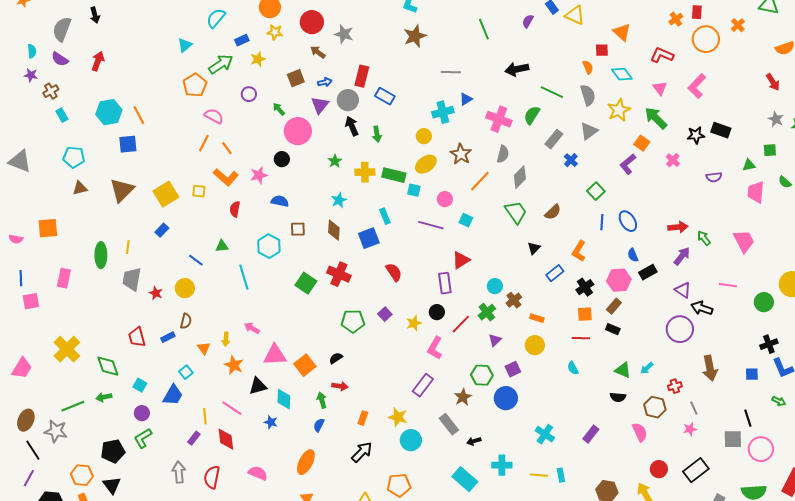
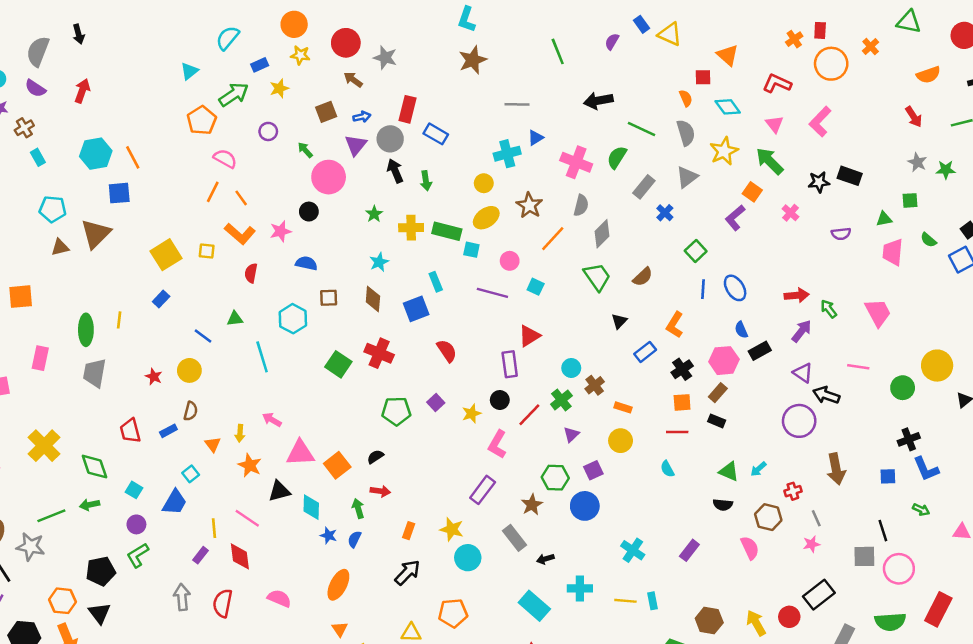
brown triangle: (122, 190) -> (96, 234), moved
gray trapezoid: (132, 279) -> (95, 373), moved
blue star: (271, 422) -> (329, 536), moved
red circle: (659, 469) -> (789, 617), moved

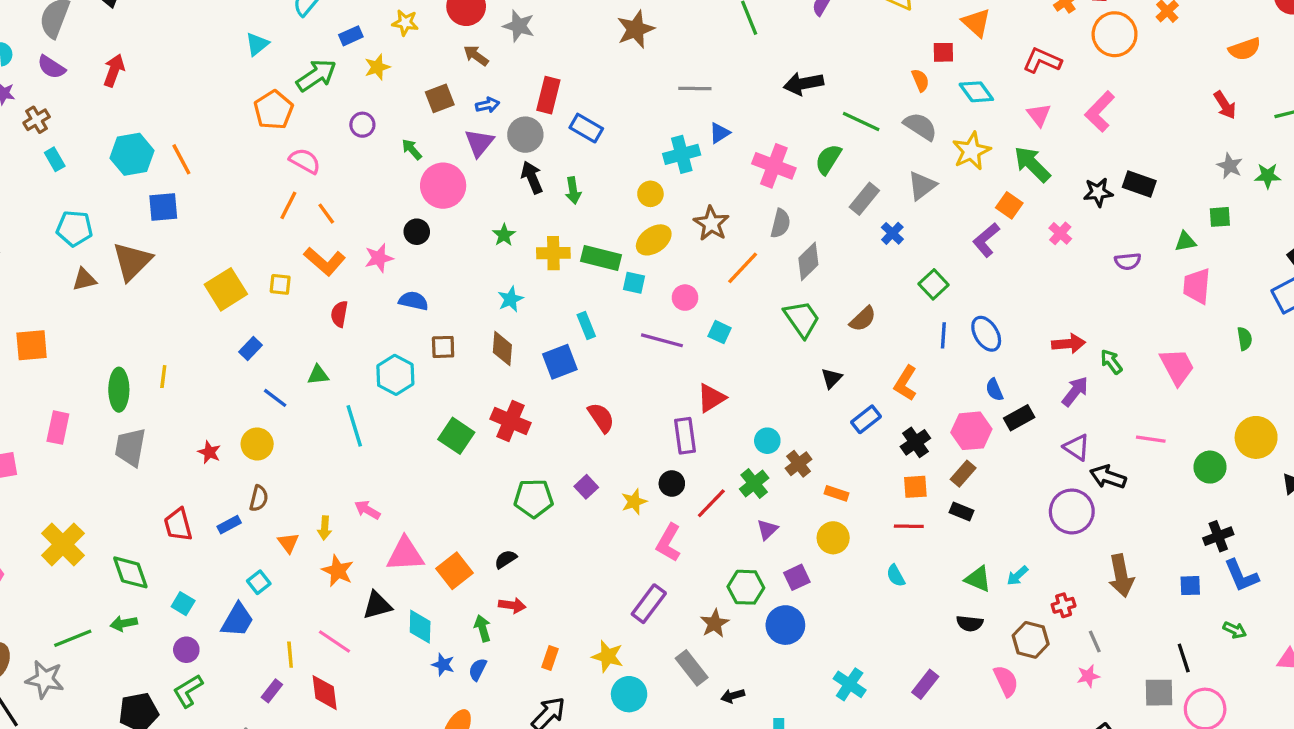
gray semicircle: (686, 133) -> (920, 126), turned -40
green semicircle: (928, 240) -> (1245, 339), moved, turned -140
blue rectangle: (161, 299) -> (251, 349), moved

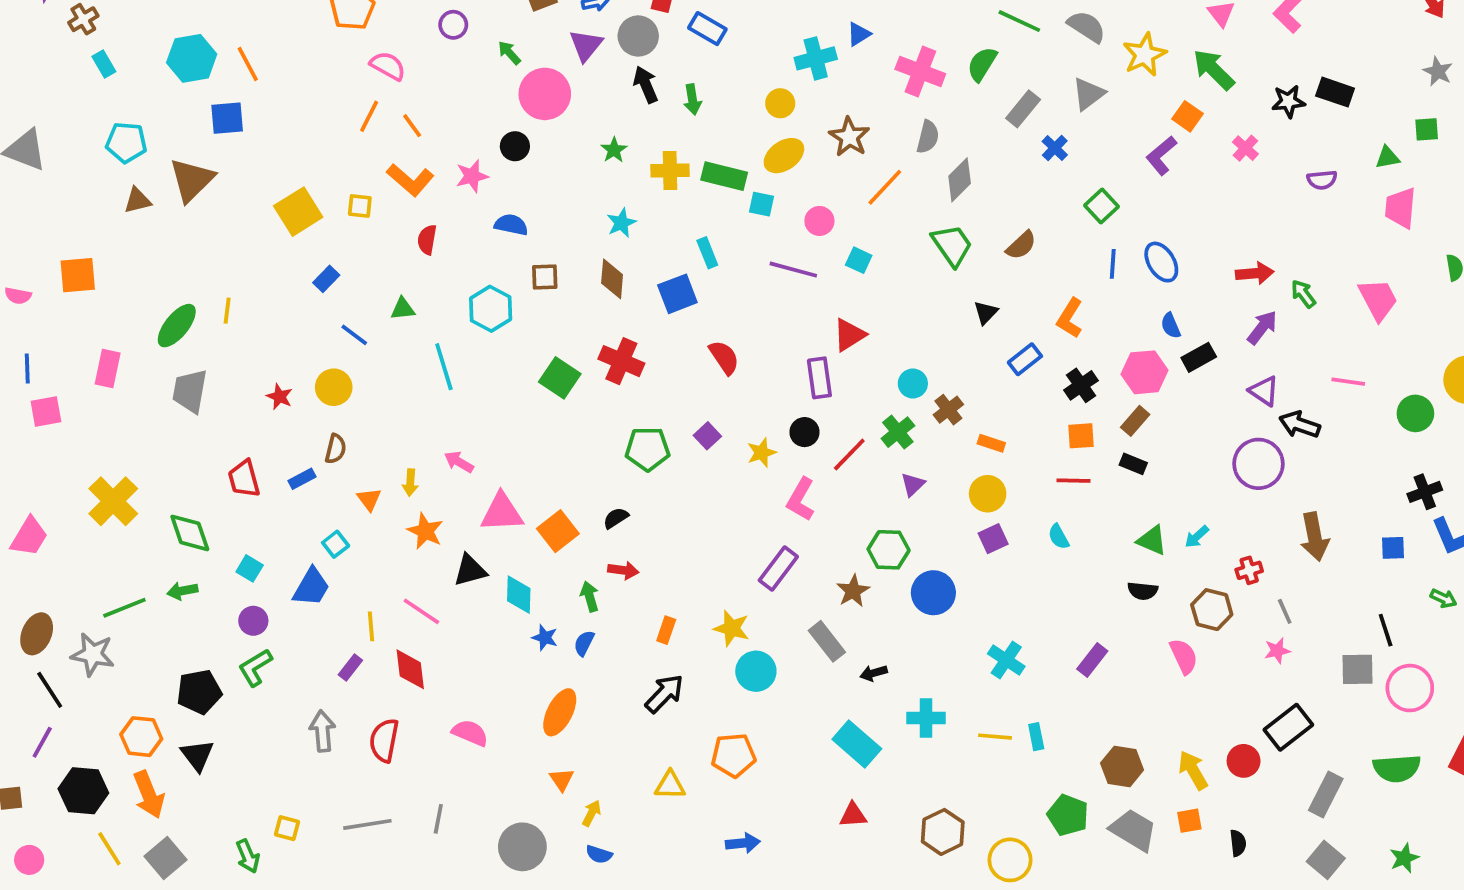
green ellipse: (119, 390) -> (177, 326), turned 39
purple square: (797, 577) -> (993, 539), moved

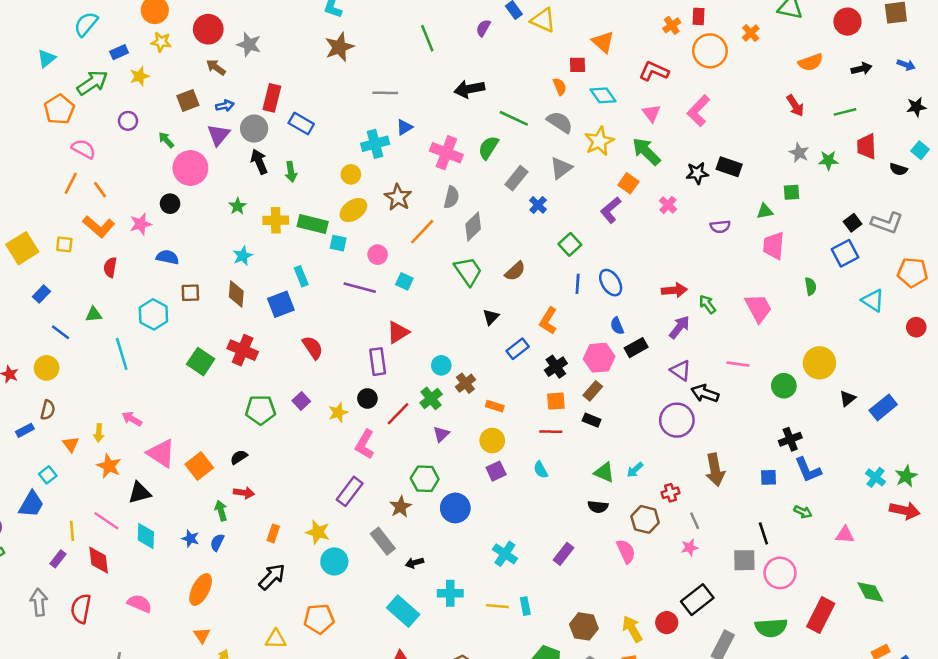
pink triangle: (502, 512) -> (161, 453), turned 36
cyan diamond: (519, 595) -> (146, 536), moved

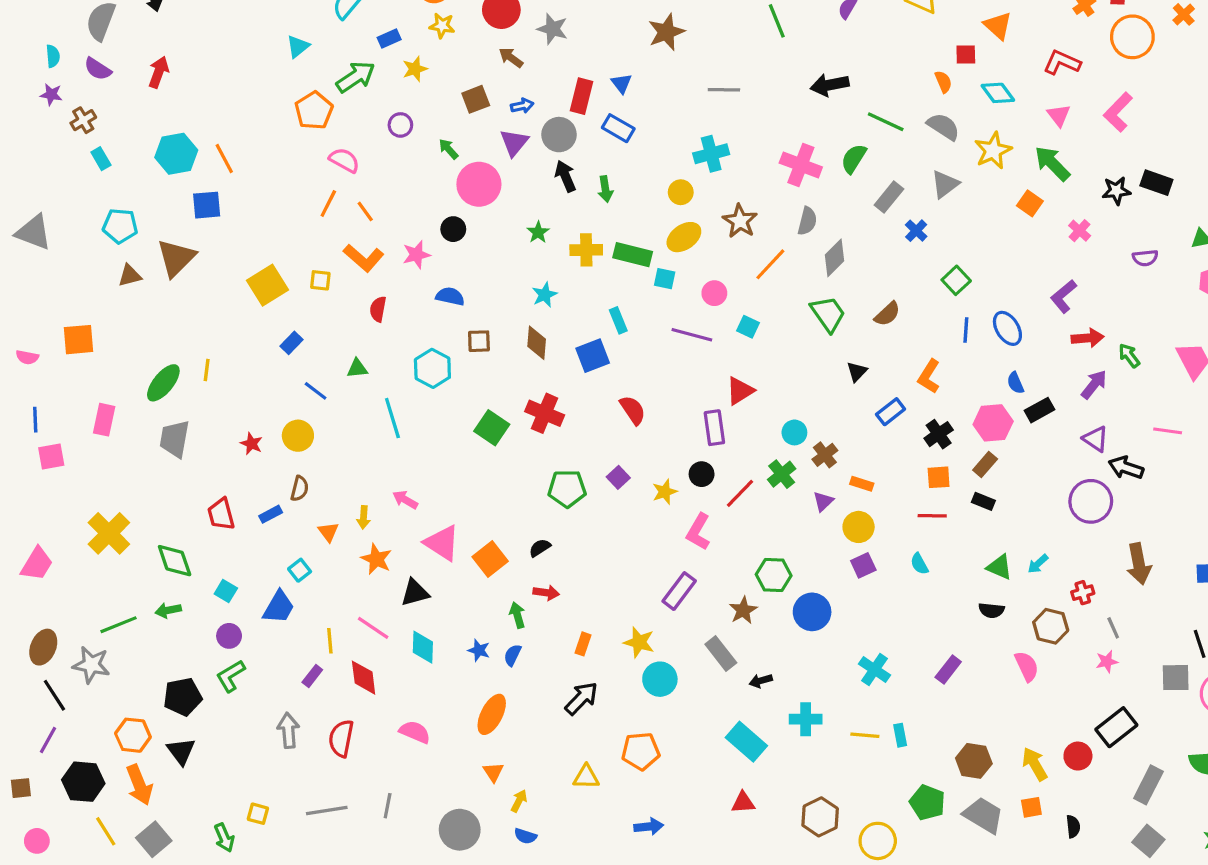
blue triangle: (404, 127) -> (621, 83), moved, turned -36
purple L-shape: (611, 210) -> (1064, 296), moved
purple triangle: (441, 434) -> (823, 501), moved

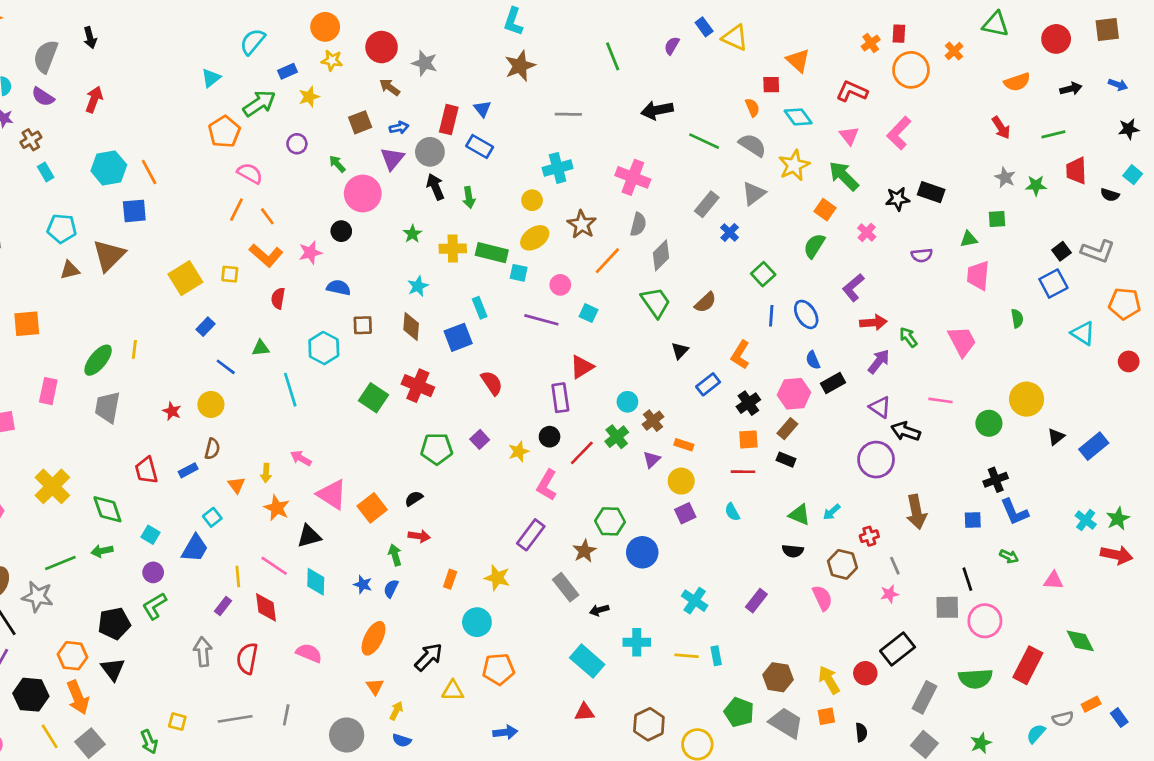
green semicircle: (854, 159) -> (814, 246), moved
cyan circle: (660, 679) -> (477, 622), moved
black arrow: (581, 698) -> (429, 657), moved

